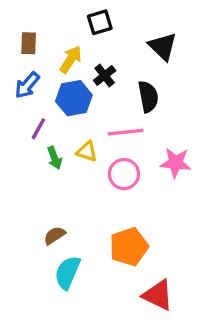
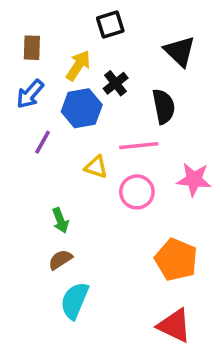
green arrow: (55, 158) -> (60, 220), moved
orange pentagon: (129, 247) -> (176, 260), moved, turned -30

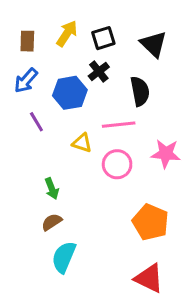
black square: (110, 25) -> (103, 38), moved
yellow arrow: (78, 65) -> (67, 33), moved
purple line: (43, 142) -> (36, 122), turned -60

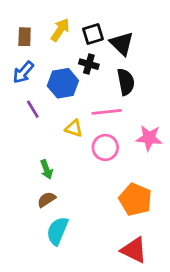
black triangle: (154, 44) -> (122, 44), moved
black cross: (99, 71) -> (89, 64), turned -36

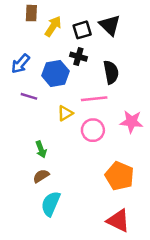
brown rectangle: (25, 37) -> (31, 13), moved
black triangle: (122, 44) -> (110, 25), moved
purple line: (33, 109) -> (29, 96), turned -42
yellow triangle: (74, 128) -> (65, 113), turned -49

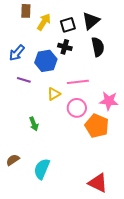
black triangle: (110, 25) -> (91, 21), turned 36
black semicircle: (111, 72) -> (98, 47), moved
brown semicircle: (41, 176) -> (13, 160), moved
orange pentagon: (119, 176) -> (97, 126), moved

